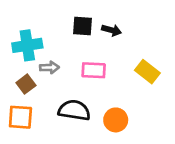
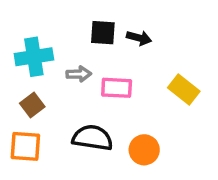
gray arrow: (49, 67) -> (79, 74), moved

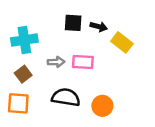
gray arrow: (79, 74) -> (56, 62), moved
yellow rectangle: (184, 90) -> (122, 42), moved

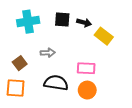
cyan cross: (24, 40) -> (28, 22), moved
pink rectangle: (83, 62) -> (86, 68), moved

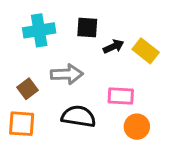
black arrow: (84, 23) -> (114, 46), moved, turned -40
gray arrow: (48, 53) -> (67, 74), size x1.5
orange circle: (87, 90) -> (137, 127), moved

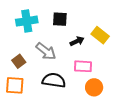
black arrow: (114, 46) -> (77, 41), moved
gray arrow: (67, 74) -> (46, 51), turned 40

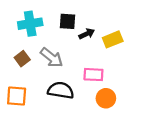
yellow rectangle: (100, 35) -> (113, 39), turned -60
black arrow: (77, 41) -> (87, 34), moved
brown square: (19, 61) -> (22, 59), moved

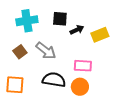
orange circle: (106, 98) -> (80, 87), moved

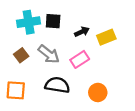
black square: (60, 19) -> (53, 21), moved
pink rectangle: (83, 66) -> (80, 59), moved, turned -36
orange circle: (80, 87) -> (98, 92), moved

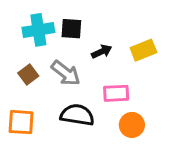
black arrow: (82, 32) -> (102, 52), moved
pink rectangle: (80, 59) -> (116, 93), moved, turned 30

